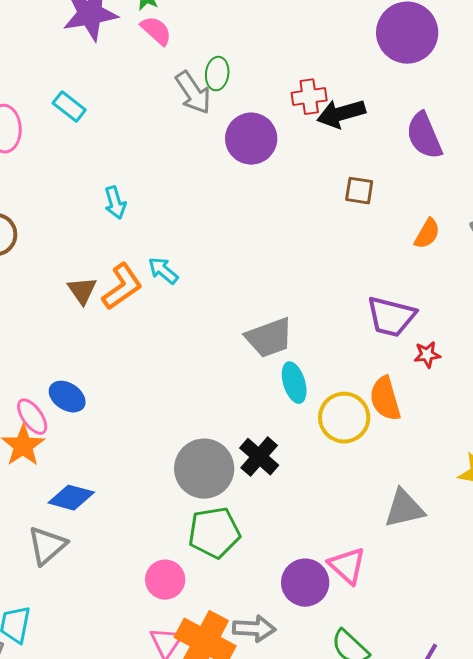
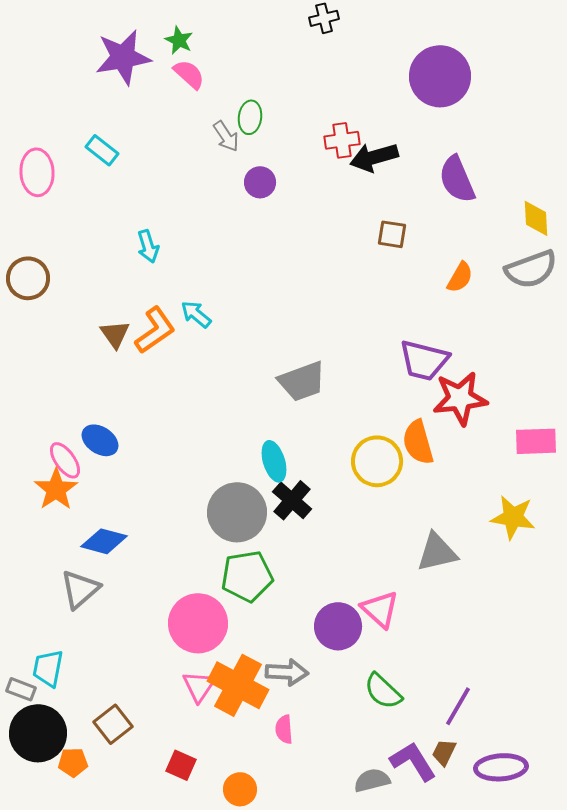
gray arrow: (193, 93) -> (226, 136), size x0.7
purple circle: (251, 139) -> (260, 182), moved, size x0.6
red star: (427, 355) -> (460, 398), size x2.0
cyan ellipse: (294, 383) -> (274, 461), moved
pink circle: (165, 580) -> (198, 623), size x1.5

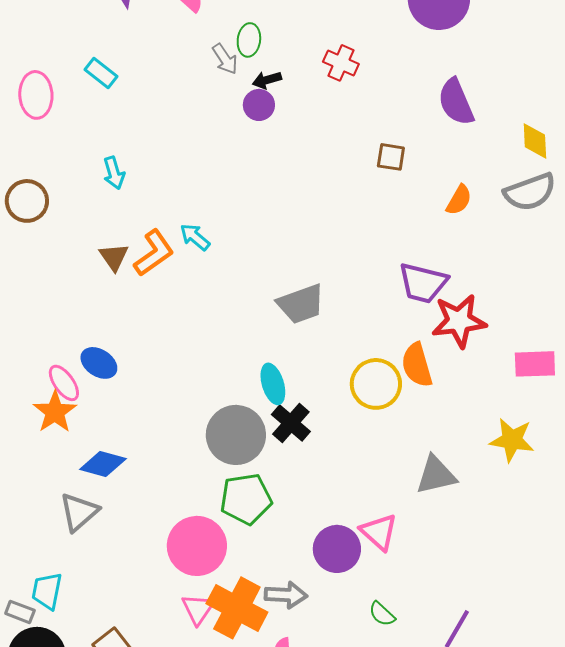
red cross: (342, 140) -> (341, 63), turned 32
black arrow: (374, 157) -> (267, 80), moved, size x0.6
cyan arrow: (148, 246) -> (114, 173), moved
green semicircle: (383, 691) -> (382, 614), size x0.7

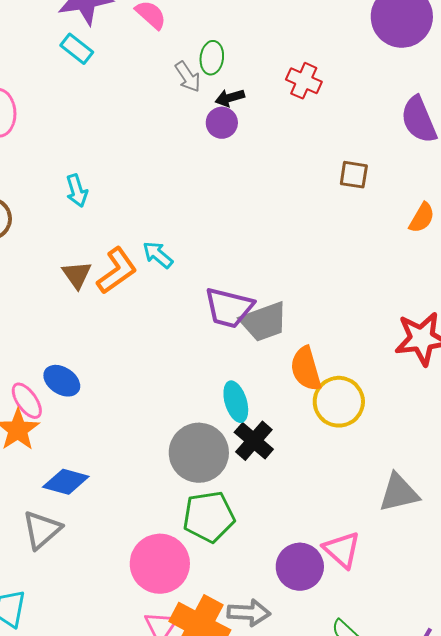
cyan rectangle: (101, 73) -> (77, 49), moved
purple trapezoid: (423, 283) -> (229, 308), moved
orange semicircle: (417, 365) -> (306, 369), moved

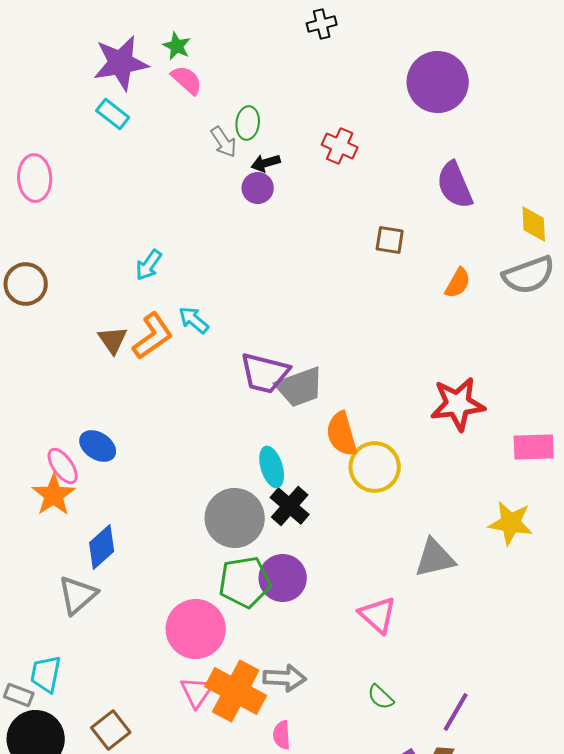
cyan arrow: (77, 191) -> (149, 265), moved, turned 52
blue diamond: (66, 482) -> (102, 547), turned -57
purple circle: (300, 567) -> (283, 578), moved

